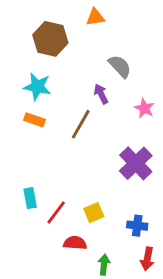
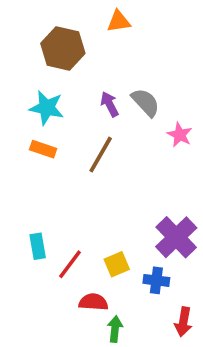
gray semicircle: (120, 66) -> (146, 102), moved
purple arrow: (101, 94) -> (110, 104), moved
purple cross: (136, 163) -> (176, 237), moved
blue cross: (137, 226) -> (156, 280), moved
green arrow: (104, 265) -> (115, 329), moved

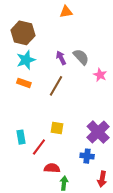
brown hexagon: (63, 48) -> (23, 33), moved
cyan star: (47, 108) -> (26, 60), turned -30
yellow square: (117, 264) -> (57, 128), moved, turned 32

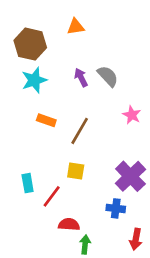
orange triangle: (66, 12) -> (76, 27), moved
pink star: (100, 75) -> (132, 115), moved
orange rectangle: (24, 83) -> (46, 120), moved
brown line: (56, 86) -> (80, 131), moved

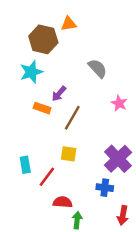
brown hexagon: (30, 44) -> (43, 39), moved
purple arrow: (81, 77) -> (59, 94), moved, turned -112

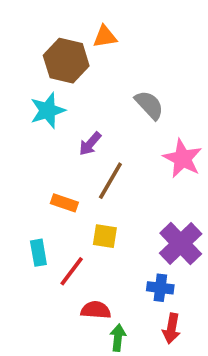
pink star: (119, 103) -> (183, 159), size x1.5
orange rectangle: (42, 108) -> (64, 203), moved
red arrow: (123, 215) -> (171, 328), moved

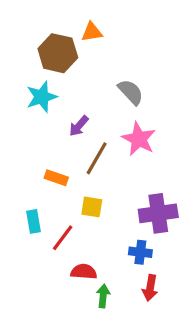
pink star: (183, 159) -> (139, 139), moved
purple cross: (181, 243) -> (158, 213), turned 36

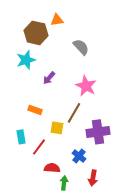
gray semicircle: (131, 92) -> (81, 47), moved
brown line: (97, 158) -> (74, 113), moved
blue cross: (140, 252) -> (79, 156), moved, turned 32

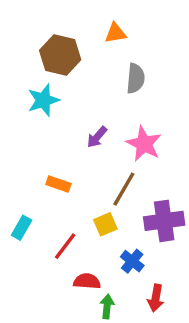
orange triangle: (57, 20) -> (115, 33), moved
gray semicircle: (81, 47) -> (136, 78), turned 48
purple arrow: (49, 78) -> (97, 137), moved
yellow square: (57, 128) -> (105, 224), moved, turned -32
cyan rectangle: (21, 137) -> (22, 228), moved, turned 40

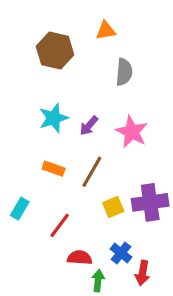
cyan star: (43, 100) -> (54, 118), moved
brown line: (124, 189) -> (92, 172), moved
yellow square: (105, 224) -> (113, 207), moved
blue cross: (132, 261) -> (121, 253), moved

